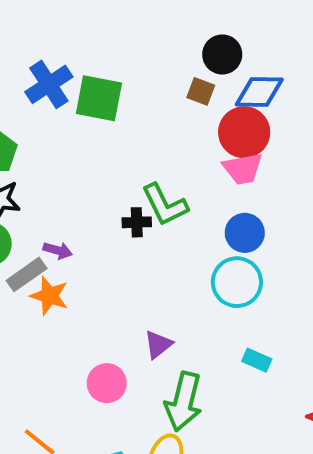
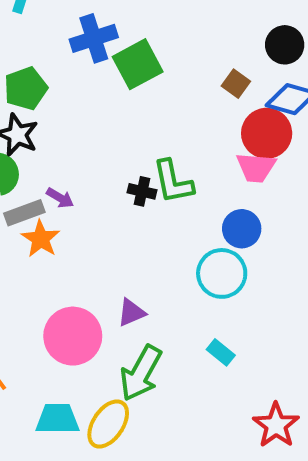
black circle: (222, 54) -> (285, 45), moved
green square: (99, 98) -> (138, 64), turned 36
pink circle: (107, 383) -> (73, 336), size x1.5

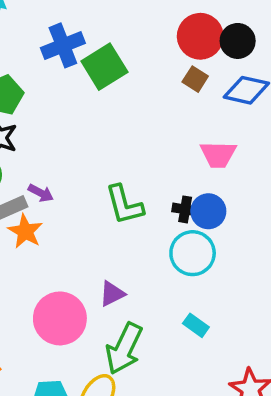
red circle: (267, 133) -> (200, 36), moved
green L-shape: (173, 182) -> (124, 205), moved
black cross: (142, 191) -> (185, 209), moved

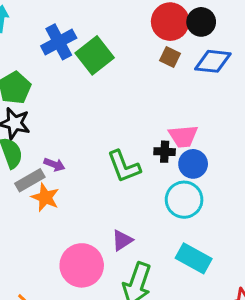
pink trapezoid: (218, 154) -> (183, 136), moved
black cross: (185, 209) -> (165, 152), moved
cyan rectangle: (196, 325) -> (194, 258), size x1.6

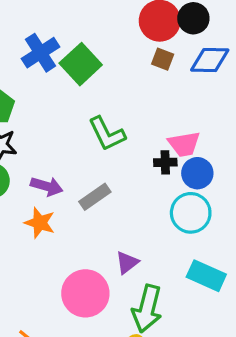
purple arrow: (54, 165) -> (47, 186), size x1.4
green L-shape: (124, 166) -> (107, 134), moved
gray rectangle: (30, 180) -> (95, 197), moved

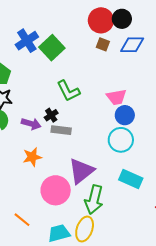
black cross: (165, 162) -> (51, 115), moved, turned -32
gray rectangle: (95, 197) -> (61, 130), turned 42
orange star: (40, 223) -> (32, 157), moved, turned -30
purple triangle: (127, 263) -> (81, 171), size x1.8

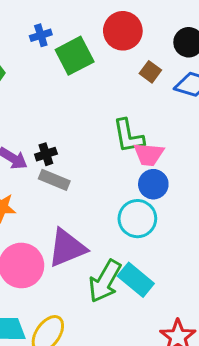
red circle: (101, 20) -> (123, 31), moved
blue cross: (27, 41) -> (41, 35), size x0.6
green L-shape: (68, 91) -> (128, 136), moved
green arrow: (94, 200) -> (105, 281), moved

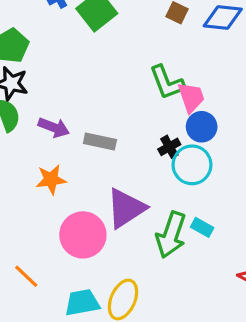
black cross: (46, 154) -> (169, 147), moved
pink trapezoid: (149, 154) -> (191, 97), turned -104
cyan rectangle: (136, 280) -> (202, 227), size x0.6

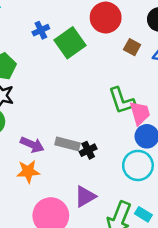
purple arrow: (54, 127) -> (32, 145), moved
black cross: (169, 147) -> (88, 150), moved
purple triangle: (126, 208) -> (85, 196), size x0.7

